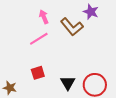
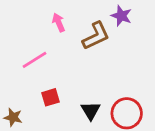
brown L-shape: (72, 27) -> (96, 36), turned -75
pink line: (39, 39) -> (34, 60), moved

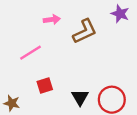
purple star: (121, 16) -> (120, 14), moved
pink arrow: (59, 22) -> (52, 20), turned 105

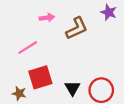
red square: (45, 86) -> (40, 77), size x1.6
brown star: (12, 103) -> (19, 93), moved

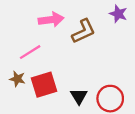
pink arrow: (47, 18) -> (51, 20), size x1.5
brown star: (19, 93) -> (17, 79), moved

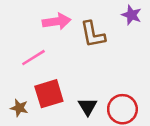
brown L-shape: (84, 31) -> (93, 34), turned 104
brown star: (17, 79) -> (19, 108), moved

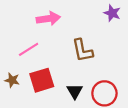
brown L-shape: (93, 34) -> (82, 50), moved
brown star: (19, 108) -> (12, 80), moved

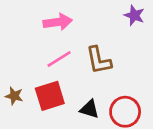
pink line: (29, 49) -> (59, 59), moved
black triangle: (75, 91) -> (89, 109), turned -42

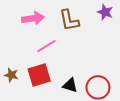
pink arrow: (58, 22) -> (33, 18), moved
brown L-shape: (99, 60) -> (69, 20), moved

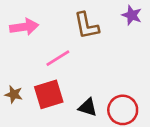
pink arrow: (33, 18) -> (24, 27), moved

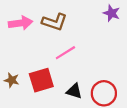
brown L-shape: (86, 26) -> (54, 22), moved, turned -60
pink line: (58, 58) -> (65, 53), moved

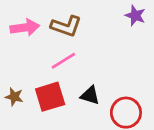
pink line: (65, 53) -> (63, 61), moved
black triangle: (74, 91) -> (90, 95), moved

